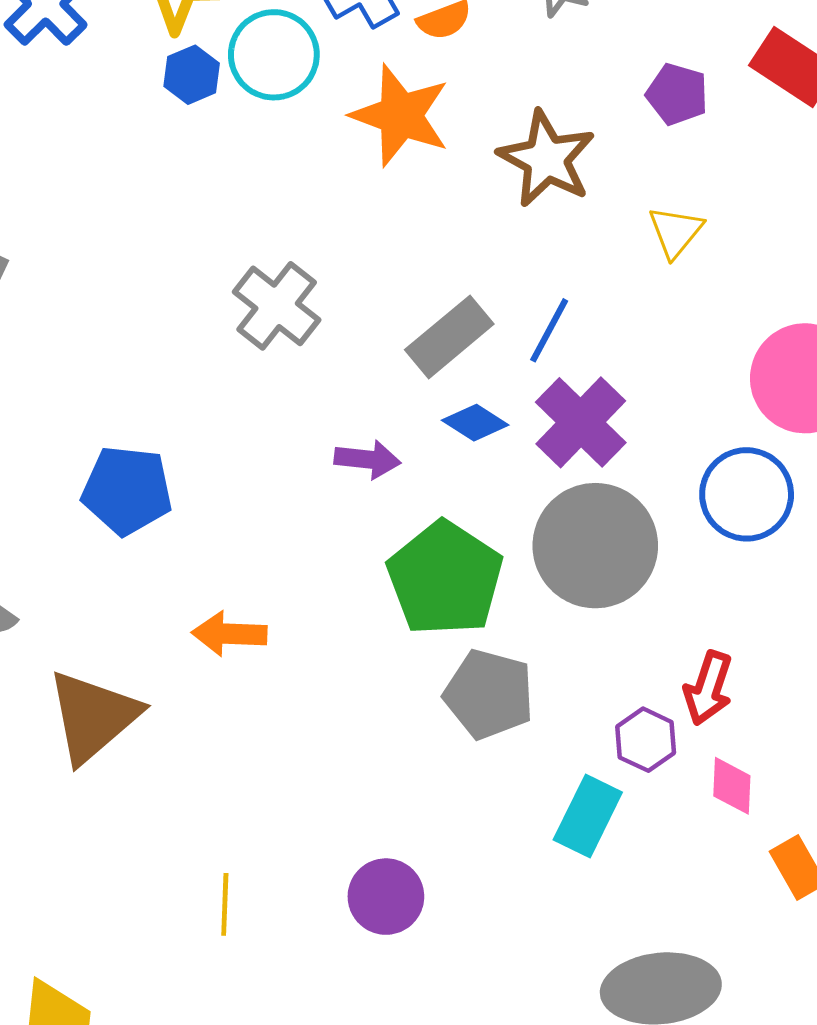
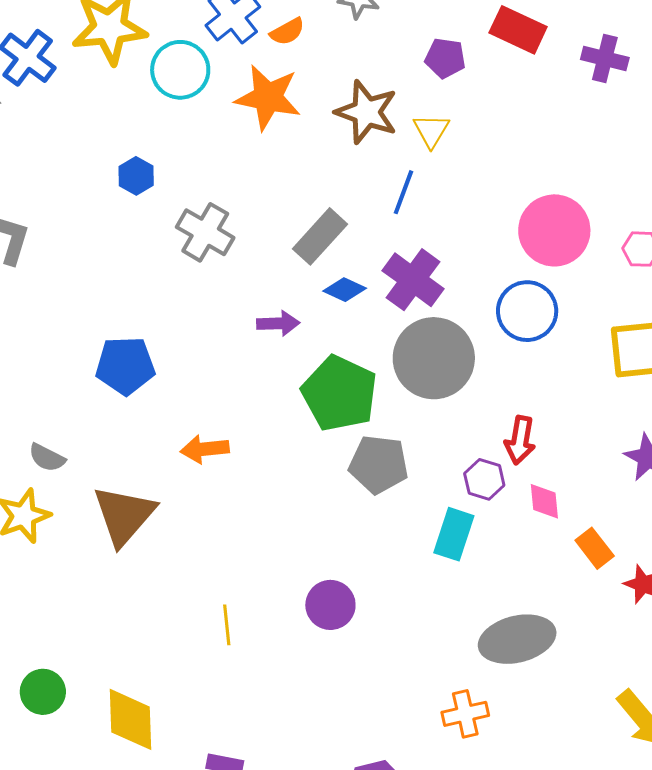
blue hexagon: (192, 75) -> (136, 176), moved
yellow triangle: (676, 232) -> (431, 131), moved
blue line: (549, 330) -> (403, 192), moved

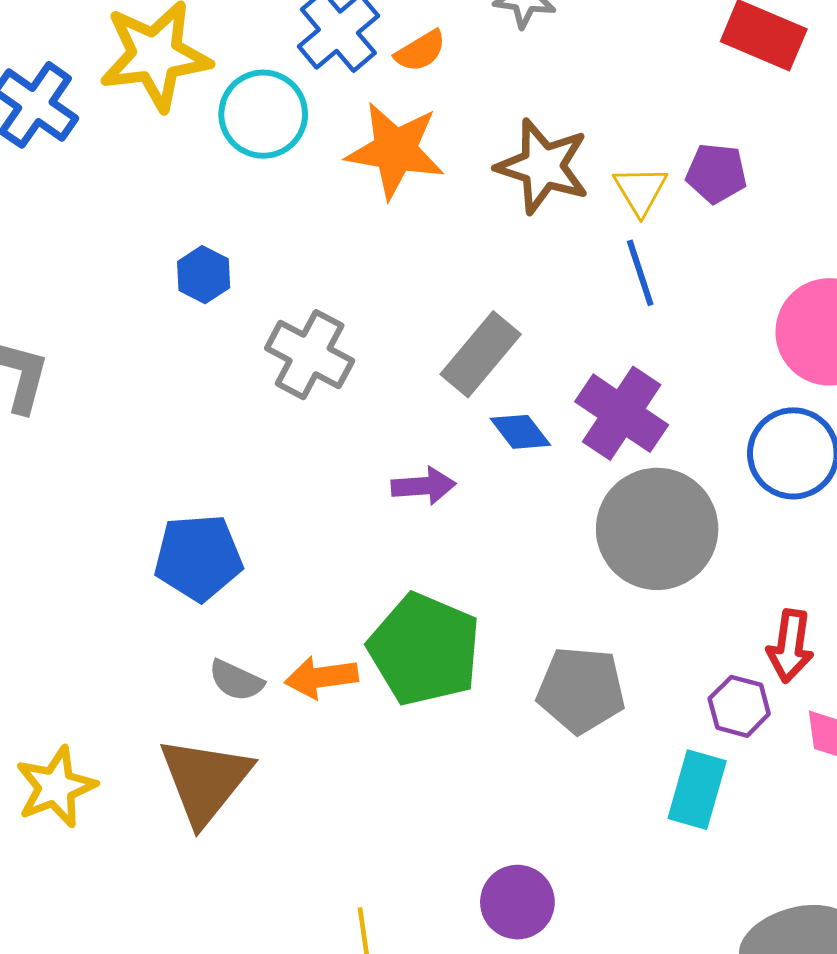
purple pentagon: (445, 58) -> (716, 173), moved
blue line: (403, 192) -> (640, 273), moved, turned -36
blue diamond: (345, 290) -> (520, 432), turned 30
green pentagon: (339, 393) -> (424, 649), moved
gray semicircle: (47, 458) -> (236, 680), moved

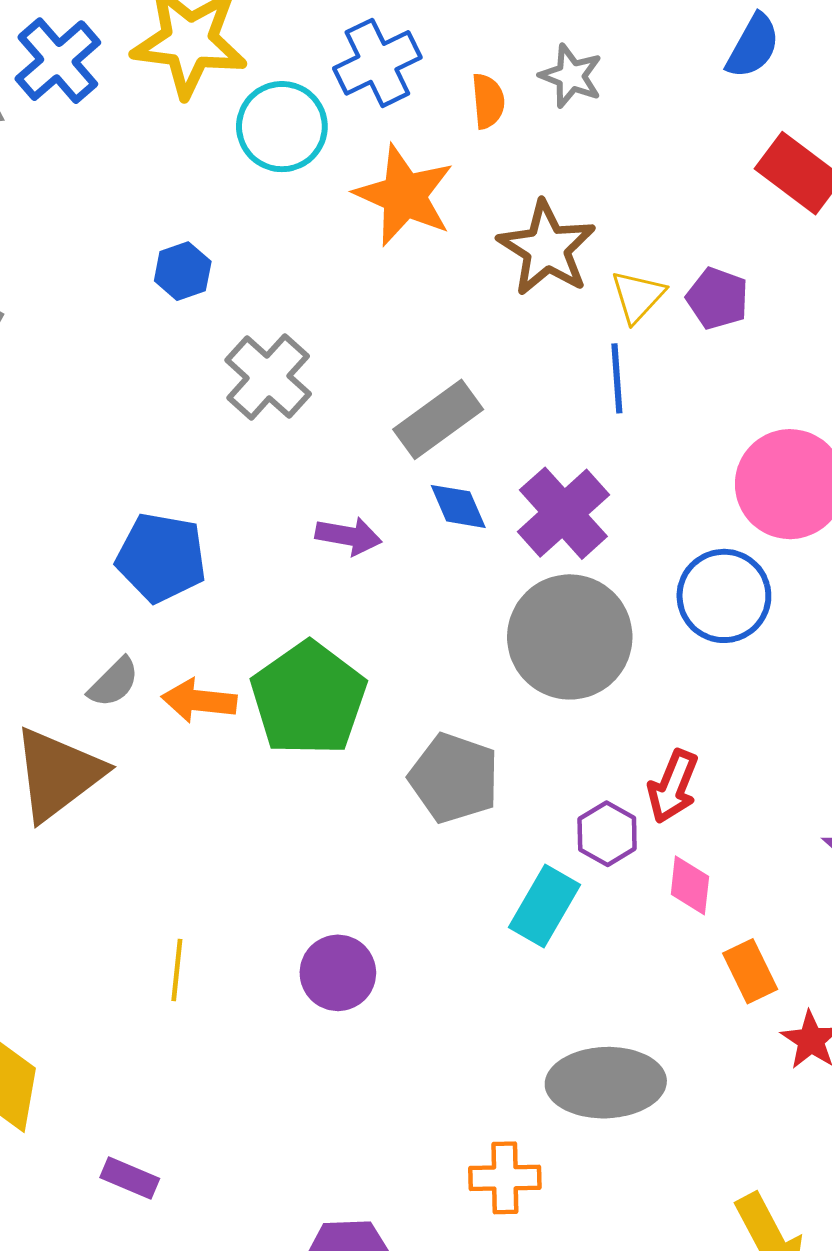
orange semicircle: (420, 51) -> (488, 101), moved, turned -78
blue pentagon: (198, 558) -> (161, 558), moved
gray semicircle: (236, 680) -> (114, 682), turned -84

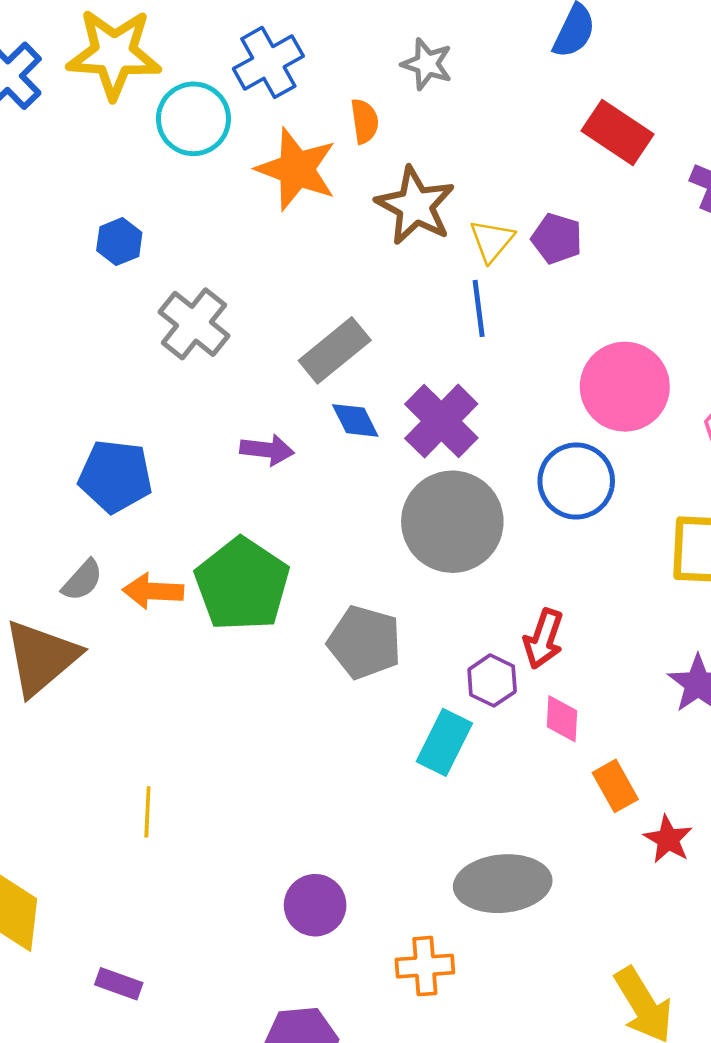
orange semicircle: (488, 101) -> (365, 121), moved
purple circle: (338, 973) -> (315, 905), moved

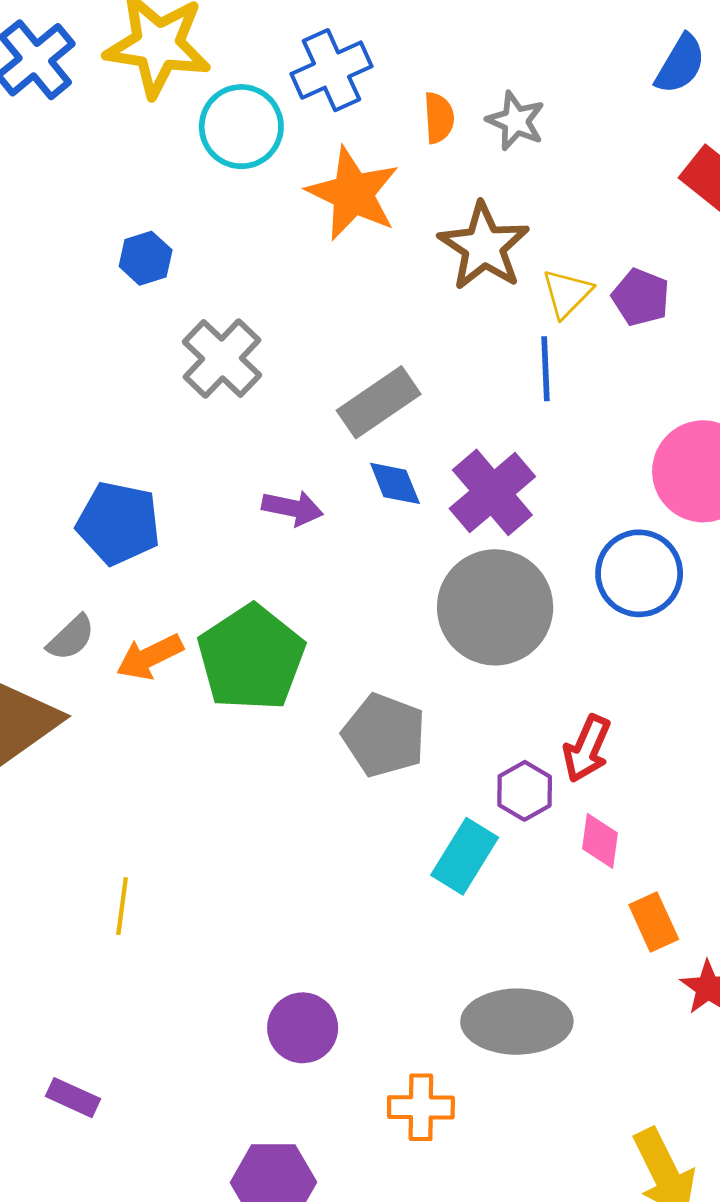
gray star: (427, 64) -> (516, 121), moved
orange semicircle: (365, 121) -> (439, 118), moved
orange arrow: (153, 591) -> (150, 657), turned -34

